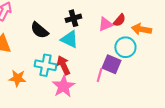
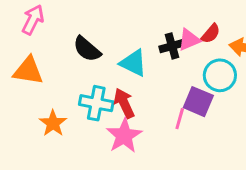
black cross: (73, 18) -> (172, 46), moved
orange star: (17, 78) -> (53, 123), turned 30

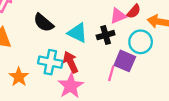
black cross: (172, 46) -> (106, 35), moved

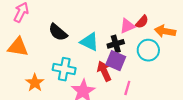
purple square: (125, 61) -> (116, 61), moved
red arrow: (71, 62) -> (104, 71), moved
pink line: (111, 73) -> (127, 88), moved

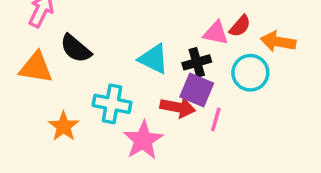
pink triangle: (127, 26) -> (216, 33), turned 35
black semicircle: (58, 32) -> (76, 49), moved
red arrow: (104, 71) -> (178, 107), turned 126
pink line: (127, 88) -> (216, 119), moved

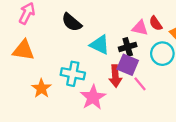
red semicircle: (240, 26) -> (156, 23), turned 104
black semicircle: (76, 49) -> (72, 22), moved
red arrow: (178, 107) -> (115, 76), turned 75
pink line: (216, 119) -> (140, 84), turned -56

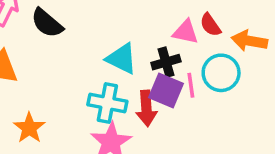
black semicircle: (72, 22) -> (47, 23), moved
cyan cross: (73, 74) -> (107, 103), moved
pink line: (140, 84) -> (191, 85), moved, turned 32

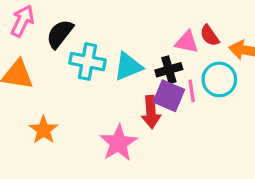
black semicircle: (47, 23) -> (60, 34), turned 88
cyan triangle: (122, 59) -> (128, 66), turned -48
cyan cross: (107, 103) -> (87, 62), moved

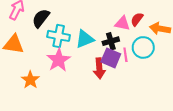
red semicircle: (210, 36) -> (137, 19), turned 72
pink star: (118, 143) -> (59, 60), moved

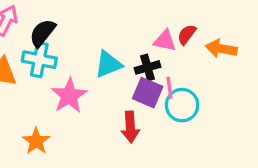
cyan cross: (59, 36) -> (39, 60), moved
cyan circle: (143, 47) -> (182, 105), moved
red arrow: (99, 68) -> (130, 127), moved
orange star: (30, 80) -> (36, 141), moved

